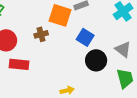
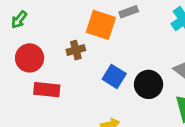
blue square: (85, 37) -> (114, 76), moved

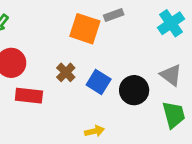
brown cross: (76, 50) -> (66, 72), moved, turned -30

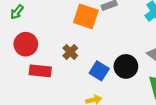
blue square: (99, 82) -> (99, 71), moved

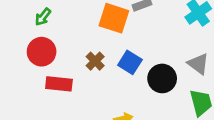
green arrow: (17, 12) -> (43, 17), moved
blue square: (99, 71) -> (130, 62), moved

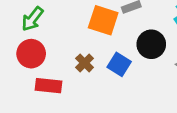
green arrow: (43, 17) -> (32, 19), size x1.4
black circle: (162, 78) -> (151, 44), moved

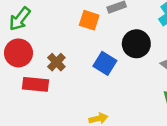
orange square: (103, 20) -> (89, 20), size x0.7
brown cross: (85, 63) -> (56, 62), moved

